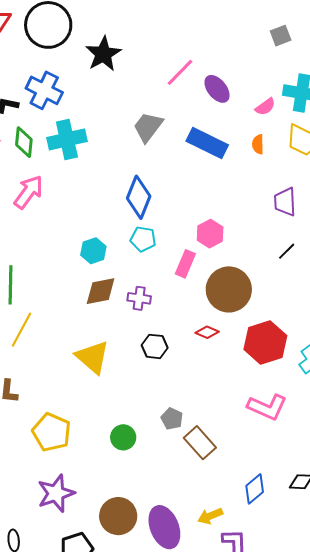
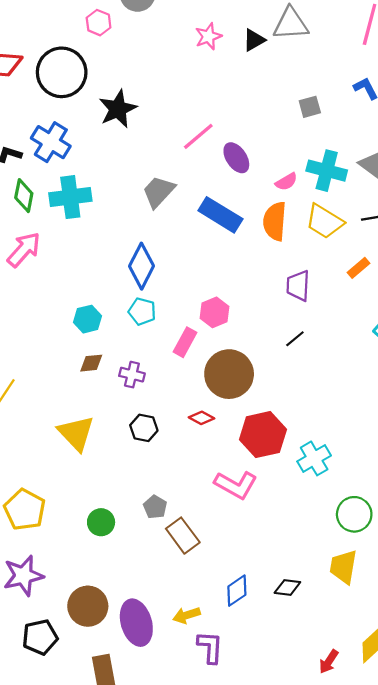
orange semicircle: (258, 144) -> (275, 221), size x1.8
brown diamond: (101, 291) -> (91, 363), size x0.7
pink L-shape: (267, 407) -> (236, 485), moved

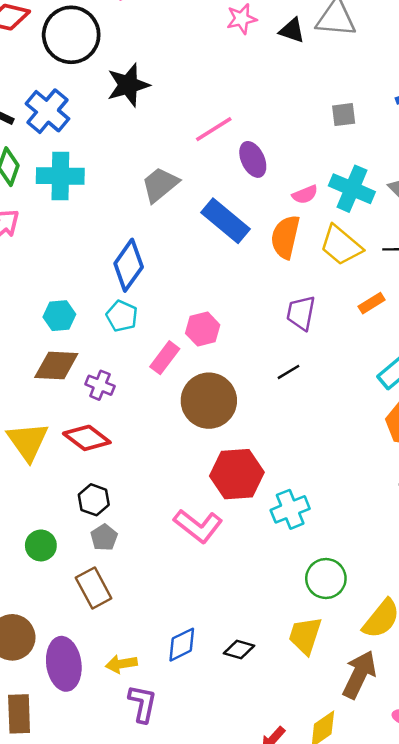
black triangle: (254, 40) -> (292, 30), turned 40
brown diamond: (91, 363) -> (56, 366), size x1.6
red diamond: (201, 418) -> (87, 438), moved, size x1.6
black hexagon: (144, 428) -> (94, 500), moved
brown rectangle: (183, 536) -> (94, 588), moved

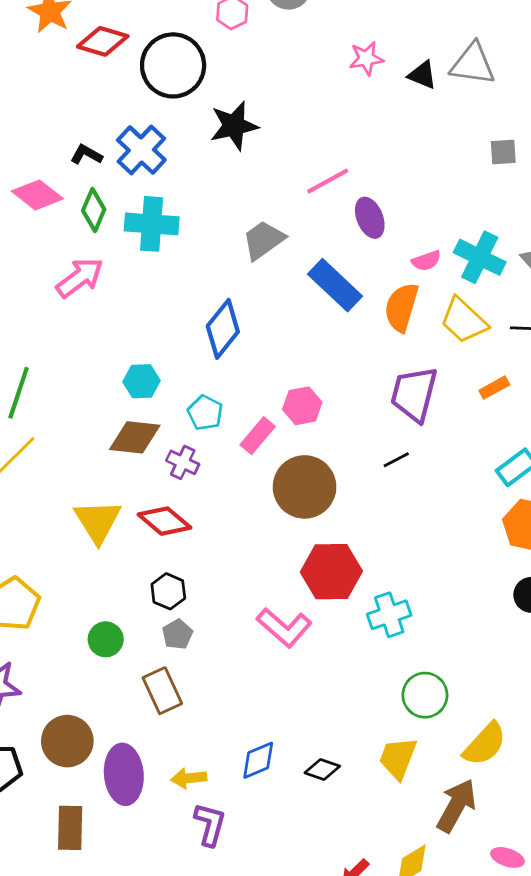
gray square: (344, 115) -> (503, 152), moved
purple trapezoid: (301, 313) -> (414, 394), size x1.4
cyan pentagon: (122, 316) -> (205, 413), moved

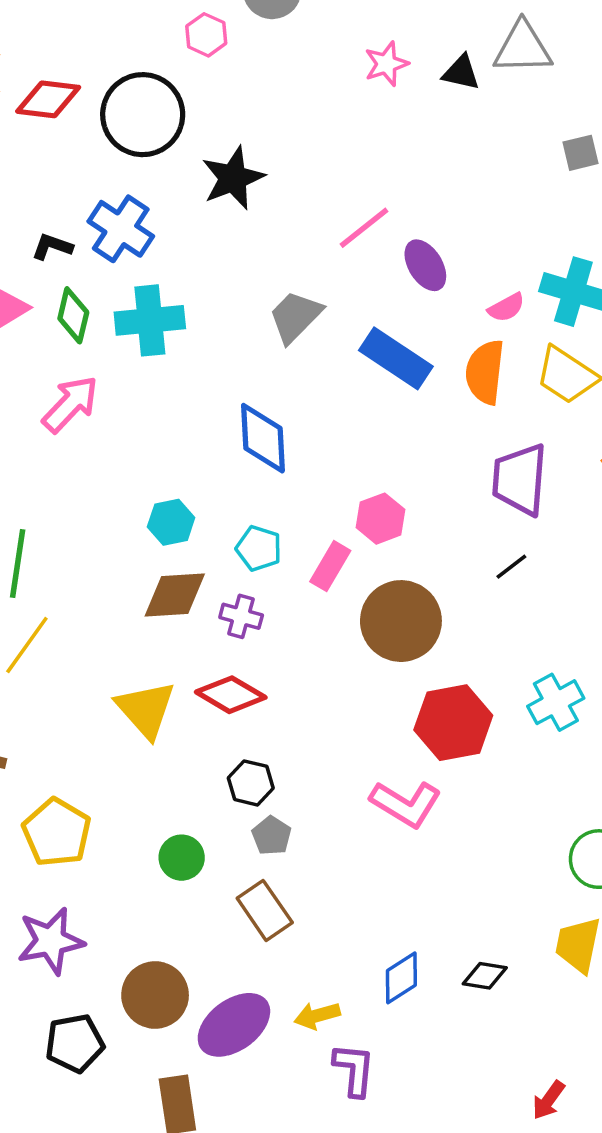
blue diamond: (223, 329) -> (263, 438), turned -32
cyan cross: (389, 615) -> (556, 702), moved
purple ellipse: (124, 774) -> (234, 1025), turned 68

